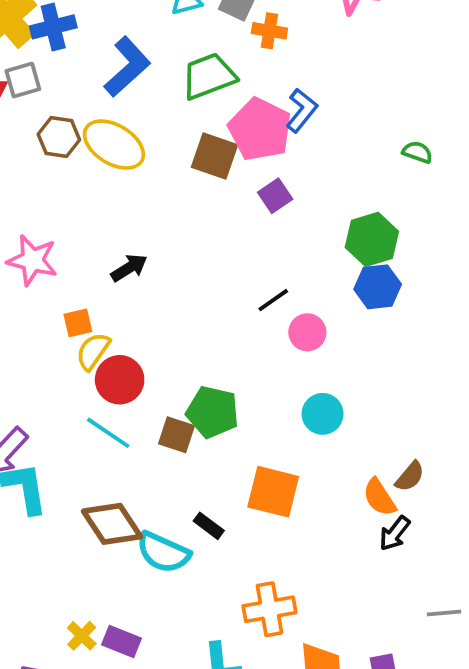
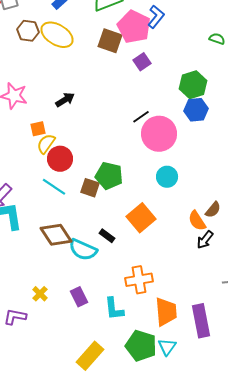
pink circle: (307, 332) -> (159, 134), size x1.8
orange square: (273, 492) -> (141, 218), turned 36
purple rectangle: (121, 641) -> (79, 297), moved, turned 42

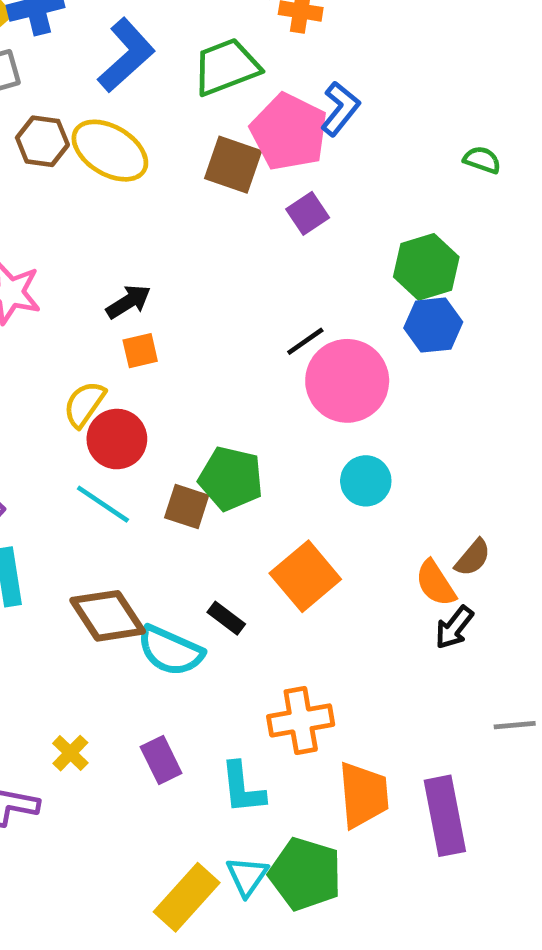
orange square: (38, 129) -> (140, 351), moved
cyan triangle: (167, 347) -> (247, 876), moved

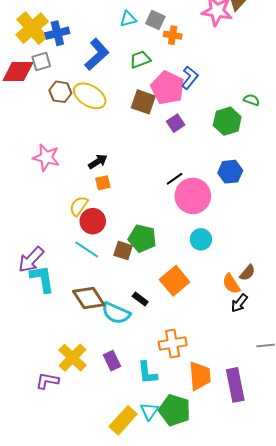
green trapezoid: (226, 67) -> (140, 59), size x0.7
green hexagon: (426, 267) -> (227, 121), moved
yellow cross: (70, 753) -> (73, 358), size x1.8

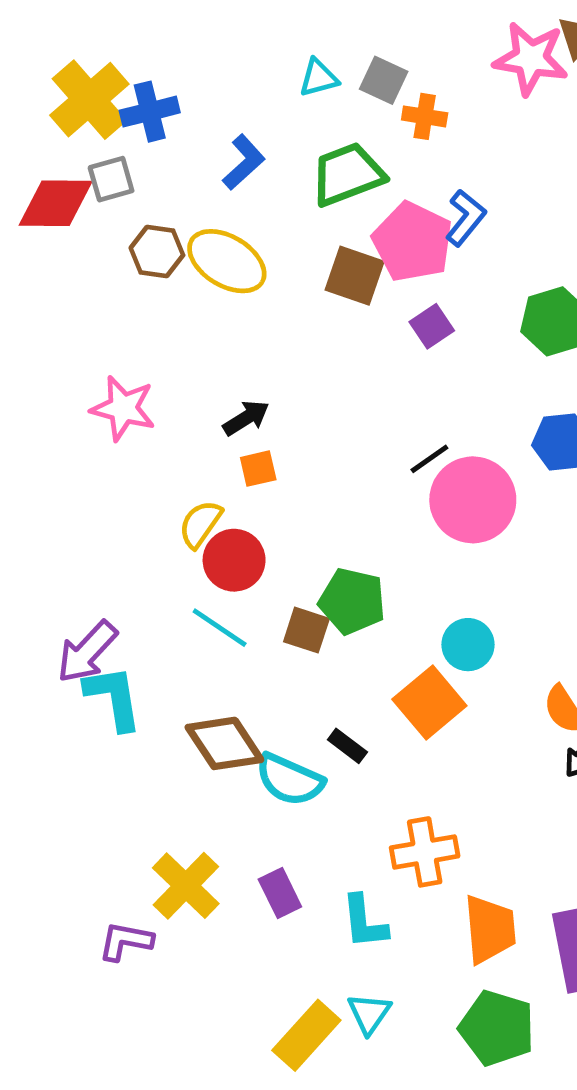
blue L-shape: (97, 54) -> (244, 162), size x0.7
green trapezoid: (140, 59) -> (347, 174), size x1.5
cyan circle: (201, 239) -> (468, 645), moved
green pentagon: (175, 410) -> (497, 1028), moved

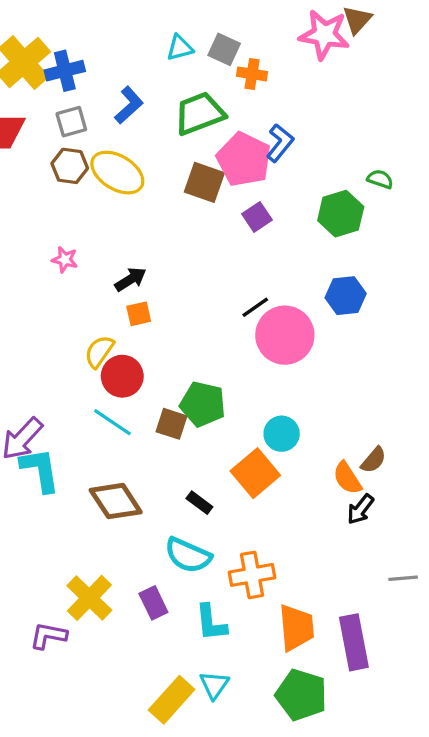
gray square: (111, 179) -> (71, 122), moved
pink star: (123, 408) -> (65, 260), moved, size x0.6
cyan semicircle: (290, 780) -> (188, 555), moved

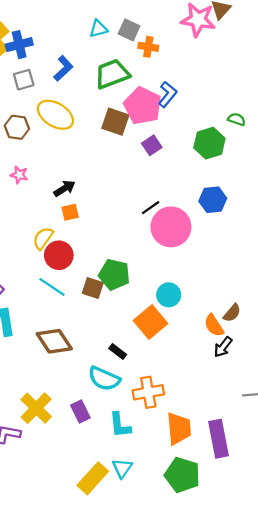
brown hexagon: (70, 166) -> (17, 127), moved
black rectangle: (199, 503) -> (118, 351), moved

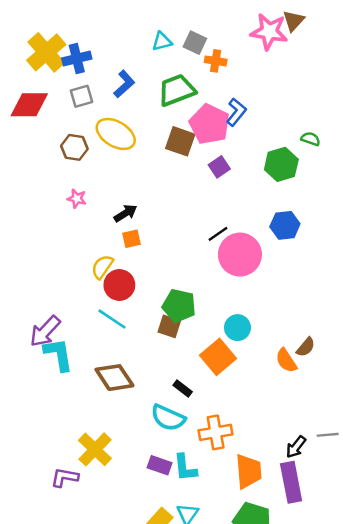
brown square: (93, 288) -> (169, 326), moved
black arrow: (223, 347) -> (296, 447), moved
purple rectangle: (80, 412) -> (160, 465), moved, turned -45

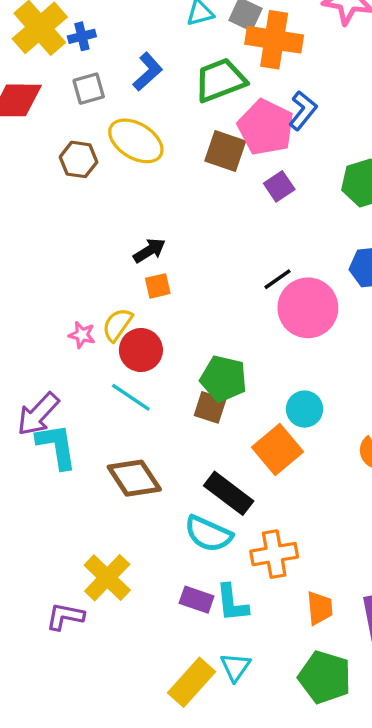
blue cross: (77, 58) -> (82, 36), size x0.7
orange cross: (216, 61) -> (274, 40), size x1.8
pink star: (77, 199) -> (82, 335), moved
black rectangle: (183, 389) -> (229, 493), size x1.8
orange trapezoid: (248, 471) -> (320, 608), size x0.7

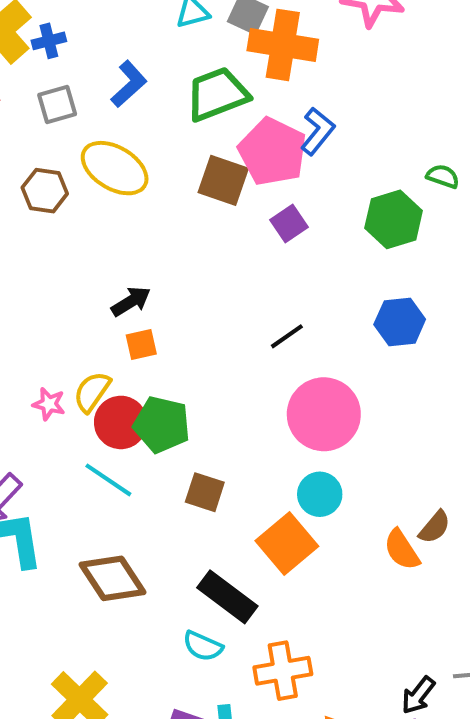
pink circle: (308, 308) -> (324, 414), moved
green pentagon: (224, 379) -> (162, 425), moved
cyan semicircle: (208, 534) -> (203, 646), size x0.7

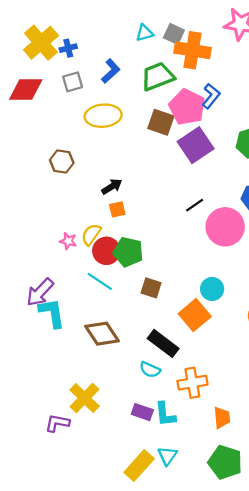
yellow ellipse: (115, 168) -> (103, 116), turned -36
brown hexagon: (45, 191) -> (62, 161), moved
purple square: (289, 223) -> (196, 145), size x1.8
pink circle: (324, 414) -> (225, 227), moved

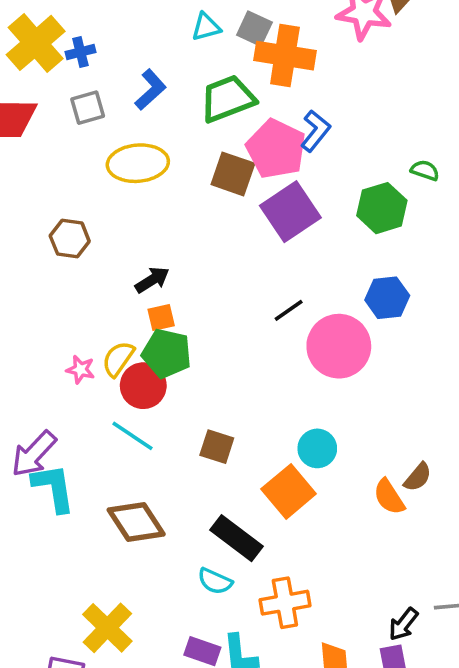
green pentagon: (128, 252) -> (167, 353), moved

